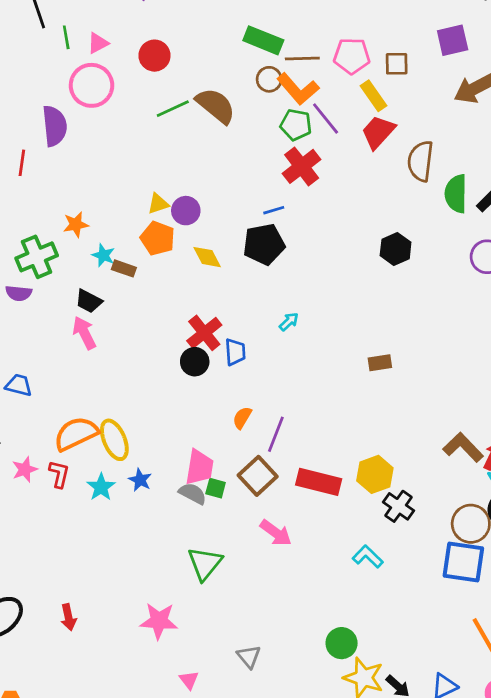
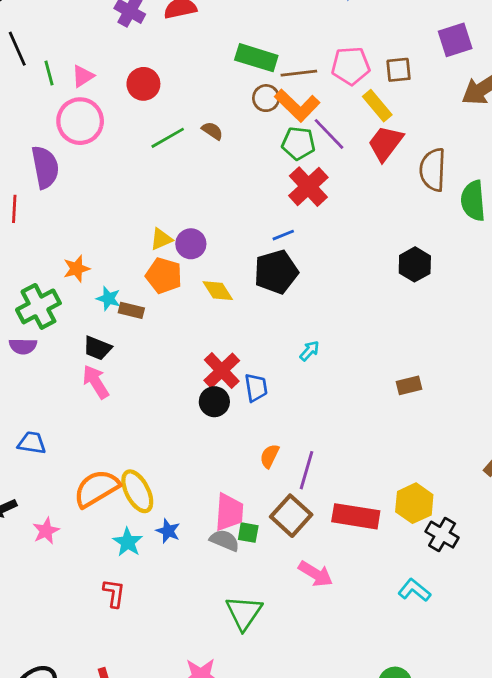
brown semicircle: (216, 106) -> (212, 131), size x0.5
red L-shape: (59, 474) -> (114, 593), moved

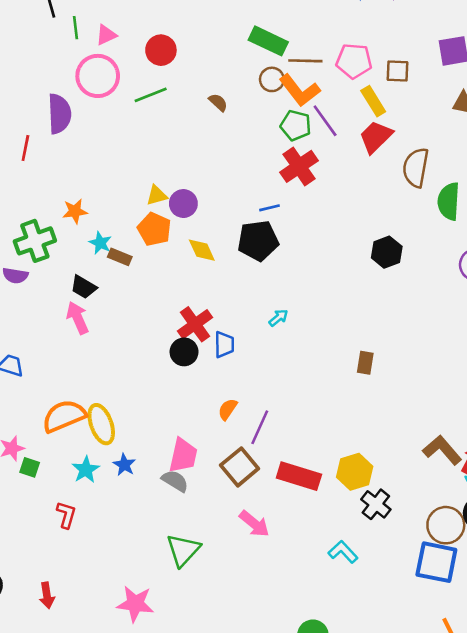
green line: (168, 138) -> (151, 95), moved
brown rectangle: (409, 385) -> (365, 363), turned -75
green square: (248, 533) -> (30, 467), moved

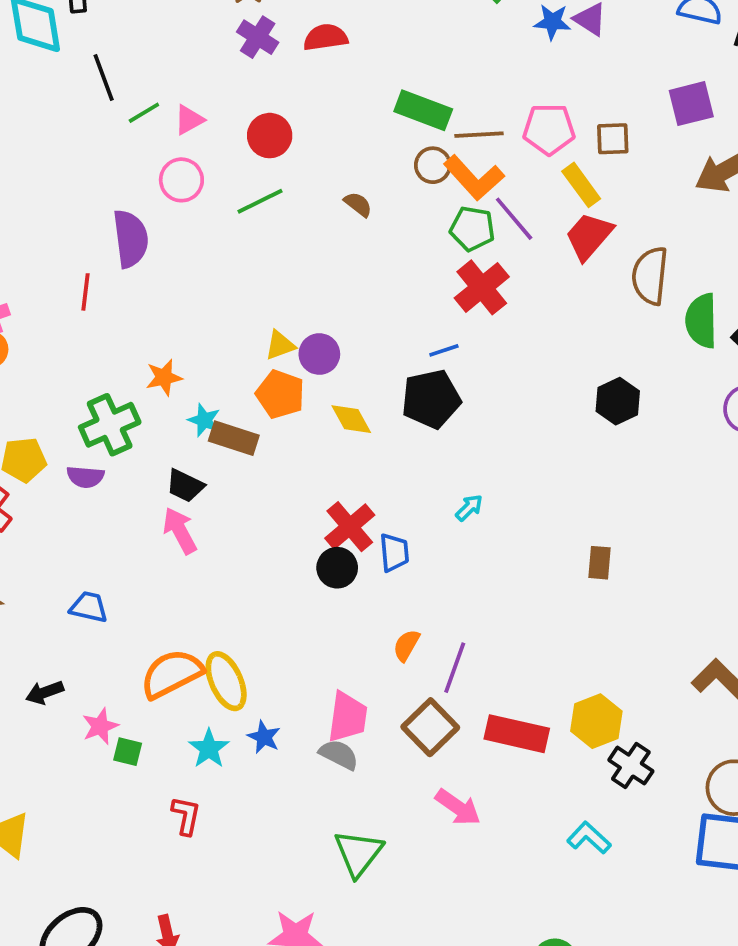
green line: (75, 28) -> (144, 113), turned 70
pink circle: (98, 76) -> (181, 180), size x0.7
brown rectangle: (120, 257) -> (234, 438), size x1.4

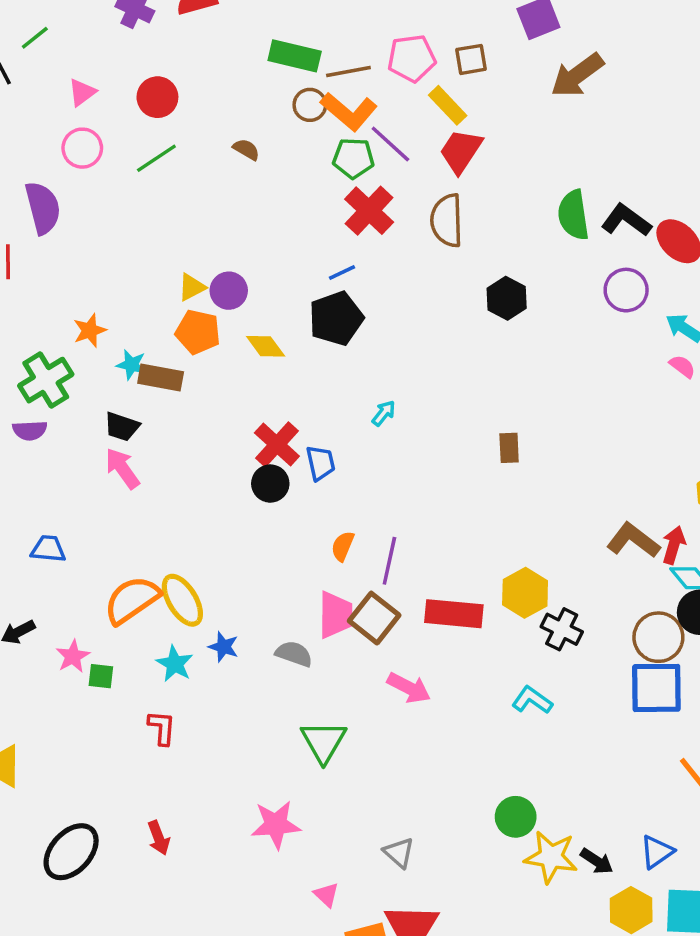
green line: (144, 113) -> (35, 38), moved
brown semicircle: (650, 276) -> (447, 220), moved
pink trapezoid: (348, 717) -> (335, 615), moved

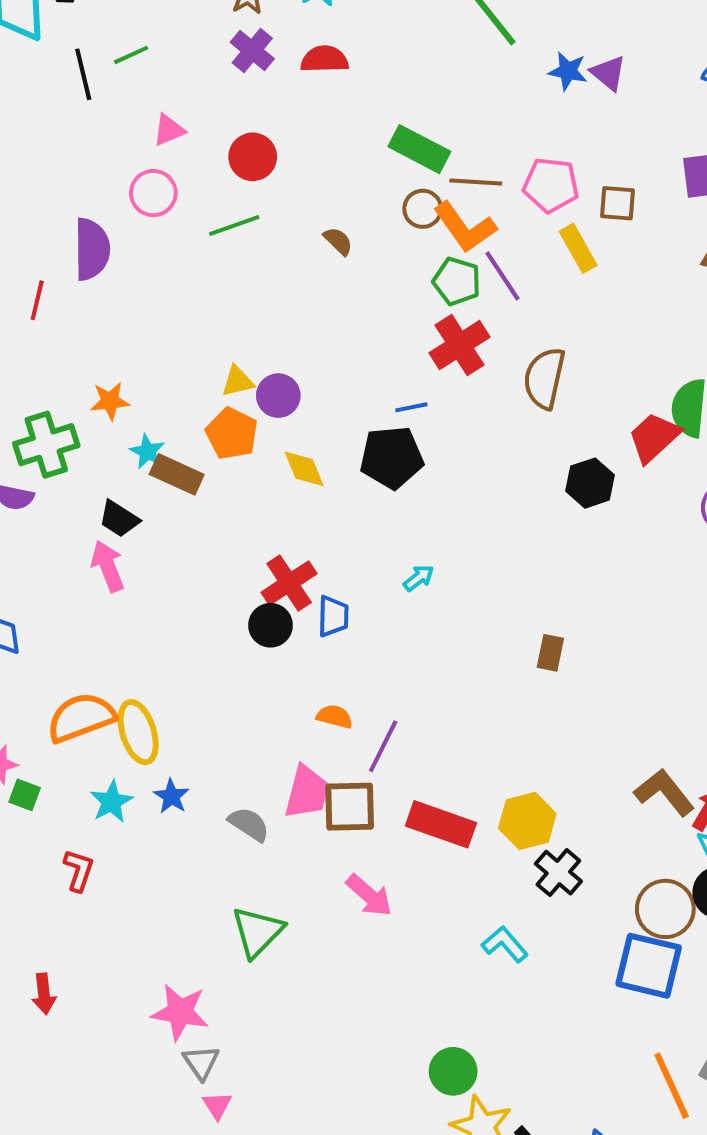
red trapezoid: (461, 151) -> (654, 437), moved
orange semicircle: (343, 546) -> (335, 717), turned 68
brown square: (374, 618) -> (350, 807), turned 36
gray triangle: (399, 853) -> (201, 1062), moved

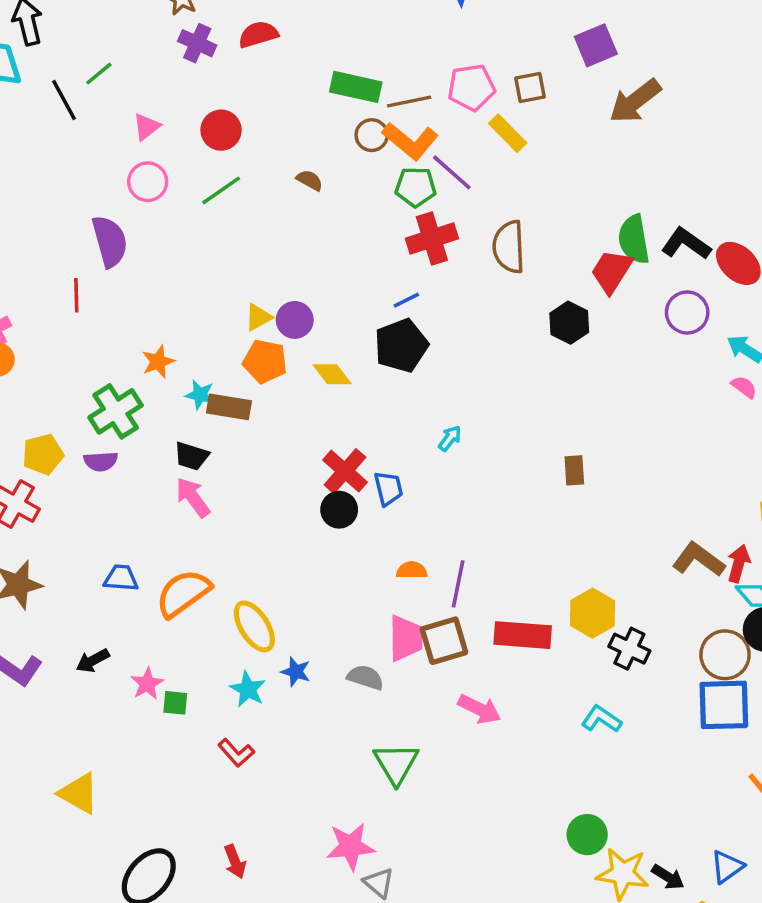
red cross: (459, 345) -> (432, 239), turned 30
orange semicircle: (81, 717) -> (183, 593), moved
red L-shape: (79, 870) -> (236, 753), turned 135

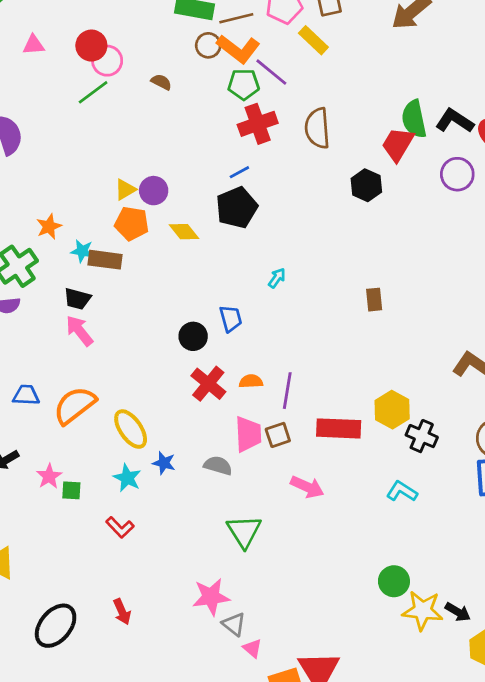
pink triangle: (146, 127) -> (34, 45), turned 35
pink circle: (148, 182) -> (107, 61), moved
red cross: (345, 471) -> (208, 384), moved
brown square: (444, 641) -> (278, 435), size x0.7

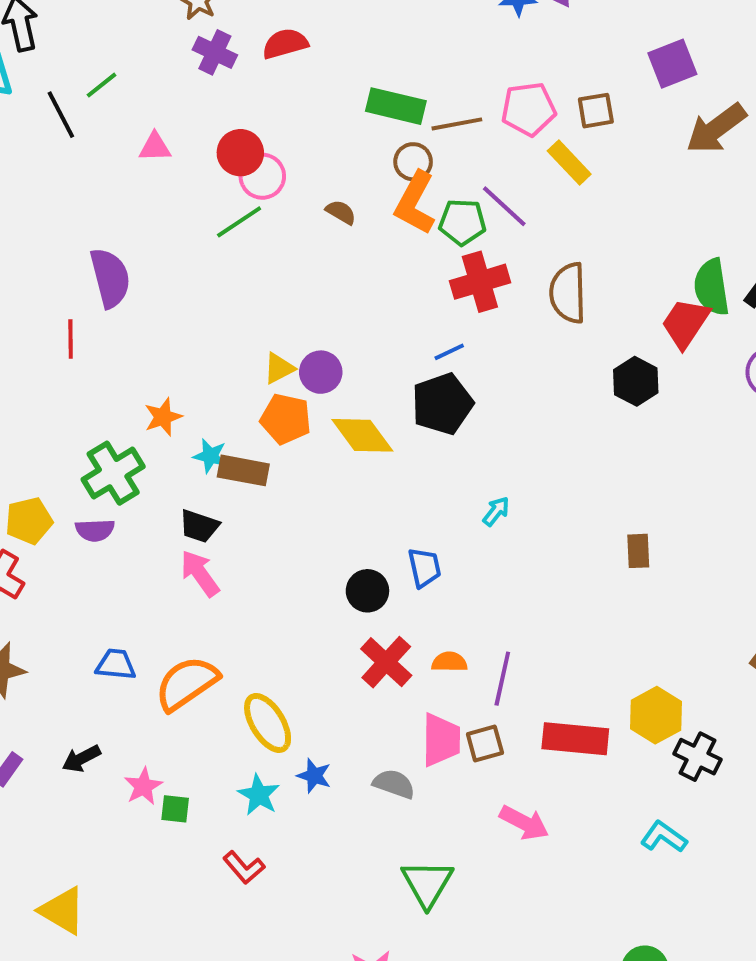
orange L-shape: (238, 49) -> (415, 203), moved, turned 78
yellow diamond: (184, 232) -> (362, 435), size x1.4

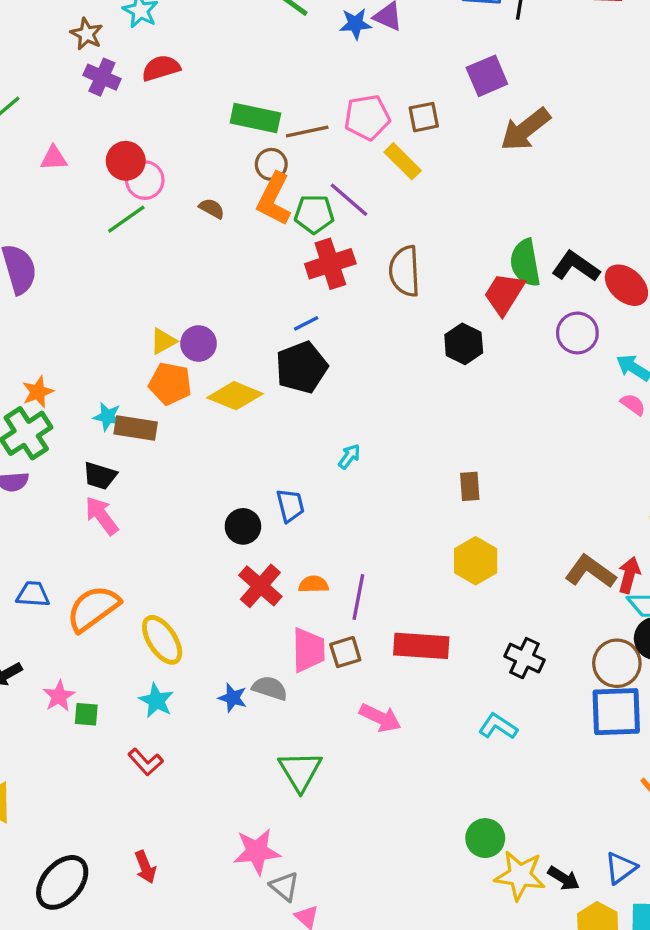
orange star: (163, 417) -> (38, 392), moved
yellow diamond: (362, 435) -> (235, 396), turned -30
yellow hexagon: (656, 715) -> (476, 561), moved
blue star: (314, 776) -> (233, 698), moved

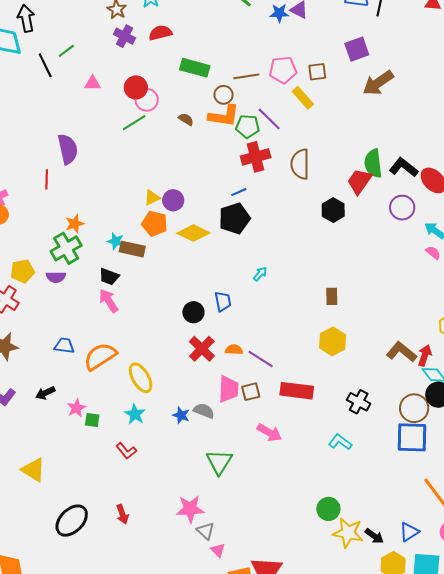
green rectangle: (255, 118) -> (195, 68), moved
orange L-shape: (274, 199) -> (224, 116), turned -112
purple line: (358, 597) -> (261, 359), turned -72

